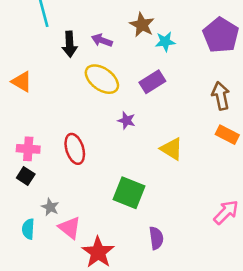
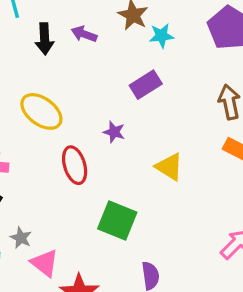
yellow ellipse: (102, 79) -> (41, 111), moved
red ellipse: (75, 149) -> (75, 165), moved

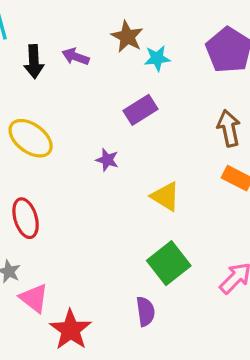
red ellipse: (75, 165) -> (26, 218), moved
green square: (117, 220) -> (169, 263), moved, turned 30

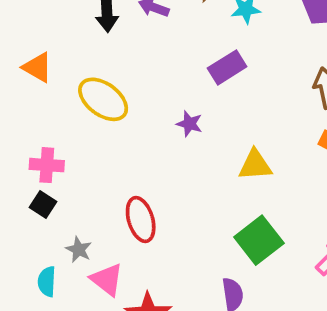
yellow triangle: (165, 197) -> (255, 165), turned -36
red ellipse: (26, 218) -> (141, 220), moved

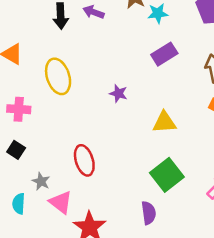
purple rectangle: (227, 67) -> (164, 54), moved
yellow ellipse: (103, 99) -> (58, 76), turned 36
pink cross: (47, 165) -> (19, 109), moved

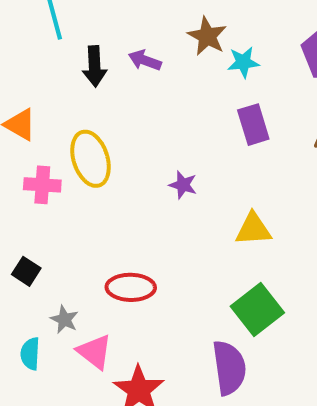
purple rectangle: (164, 54) -> (253, 125), turned -75
pink cross: (19, 109) -> (42, 185), moved
red ellipse: (84, 160) -> (131, 287), turned -72
purple semicircle: (149, 213) -> (229, 368), size x1.5

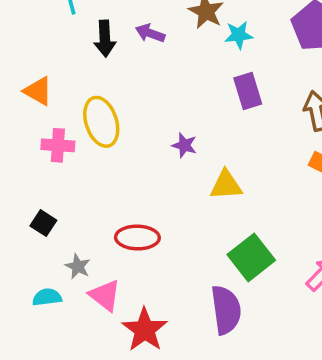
yellow triangle: (253, 229) -> (226, 185), moved
cyan semicircle: (30, 354) -> (47, 297), turned 80

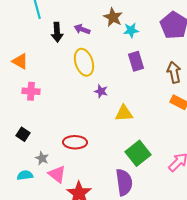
yellow ellipse: (101, 122) -> (84, 62), moved

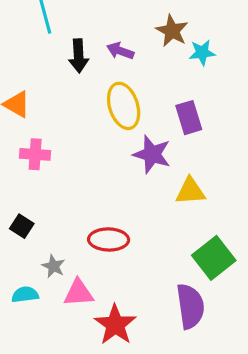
purple rectangle: (136, 61) -> (189, 118), moved
purple star: (101, 91) -> (152, 154), size x1.6
pink triangle: (57, 174) -> (79, 293), turned -42

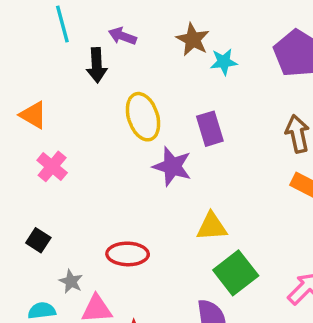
purple arrow: (120, 51) -> (122, 36), moved
pink cross: (35, 154) -> (52, 166), turned 36
yellow triangle: (190, 191) -> (212, 227), moved

